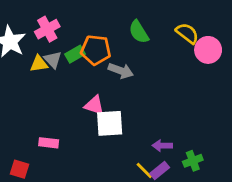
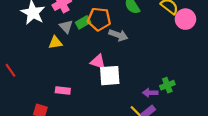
yellow triangle: (39, 64) -> (55, 43), moved
green cross: (193, 161) -> (167, 85), moved

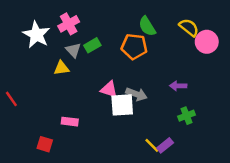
orange pentagon: (99, 19) -> (134, 47), moved
gray arrow: (118, 35) -> (136, 94), moved
purple arrow: (150, 93) -> (178, 86), moved

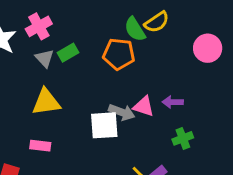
yellow semicircle: (189, 27) -> (157, 22), moved, turned 108
yellow triangle: (61, 68) -> (46, 102), moved, size x1.5
pink triangle: (109, 89) -> (144, 106), moved

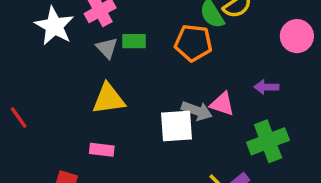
green rectangle: (68, 53) -> (134, 41), turned 30
purple arrow: (173, 102) -> (266, 87), moved
green cross: (183, 138) -> (268, 141), size x1.6

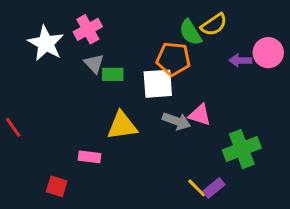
green rectangle: (134, 41) -> (113, 74), moved
purple arrow: (266, 87) -> (240, 60), moved
yellow triangle: (109, 99) -> (122, 126), moved
white square: (176, 126) -> (158, 84), moved

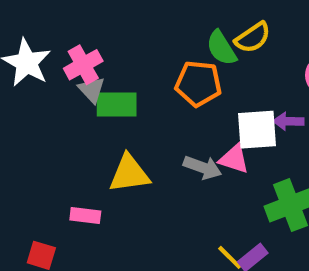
pink cross: (88, 29) -> (83, 65), moved
purple arrow: (240, 60) -> (288, 121), moved
green rectangle: (113, 74) -> (117, 105), size x1.4
white square: (158, 84) -> (257, 130), moved

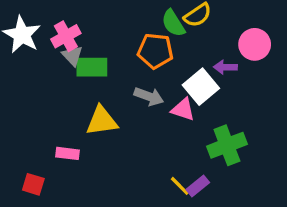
purple arrow: (288, 121) -> (225, 67), moved
white square: (257, 130) -> (201, 87), turned -36
gray arrow: (203, 167) -> (149, 96), moved

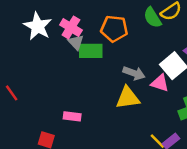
pink cross: (66, 36) -> (71, 27), turned -30
orange pentagon: (155, 51) -> (114, 29), moved
yellow triangle: (102, 121) -> (128, 98), moved

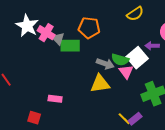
green semicircle: (152, 18) -> (120, 60), moved, turned -42
pink cross: (71, 27) -> (46, 33), moved
pink triangle: (160, 83) -> (126, 72), turned 35

